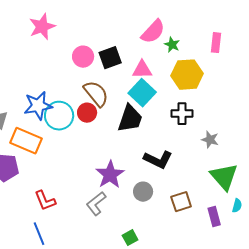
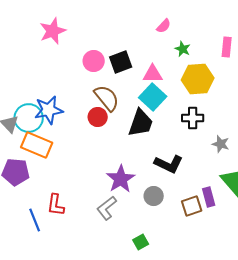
pink semicircle: (153, 32) -> (164, 26), moved, size x0.6
cyan circle: (59, 116) -> (29, 118), moved
red L-shape: (45, 201) -> (56, 205), turned 30
purple rectangle: (214, 217) -> (209, 197), moved
blue line: (39, 234) -> (35, 220), moved

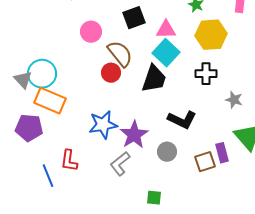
pink circle: (94, 61) -> (91, 32), moved
blue star: (49, 110) -> (103, 125), moved
green square: (141, 242) -> (154, 198), turned 35

